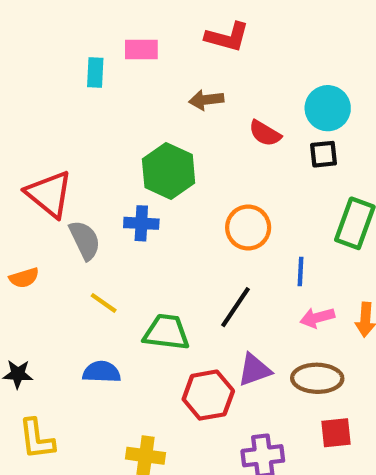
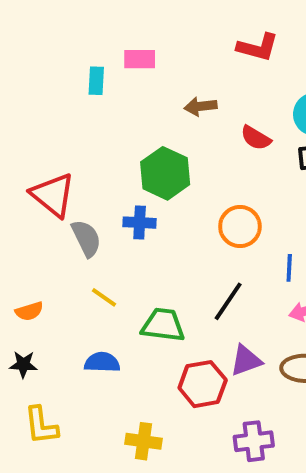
red L-shape: (227, 37) -> (258, 47), moved
orange semicircle: (24, 278) -> (29, 311), moved

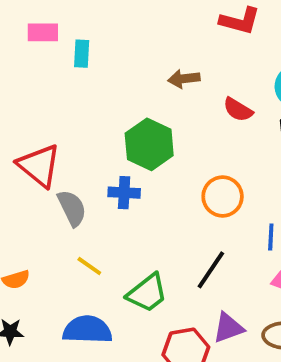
pink rectangle: (140, 59) -> (43, 32), moved
green trapezoid: (163, 325) -> (147, 293), turned 135
blue semicircle: (102, 362) -> (87, 330), size x1.4

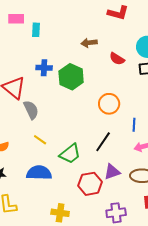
blue cross: (124, 193) -> (44, 68), moved

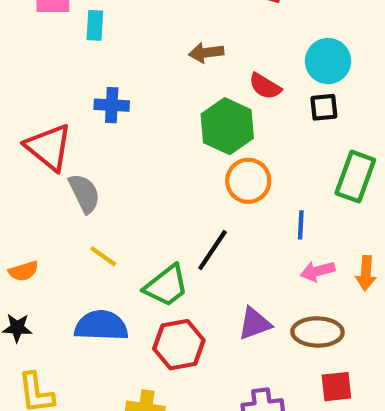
green hexagon: (71, 77) -> (227, 126), moved
black line: (103, 142) -> (213, 250), moved
red hexagon: (90, 184) -> (179, 345), moved

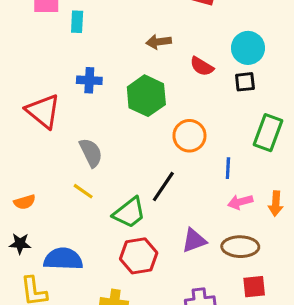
green hexagon: (227, 126) -> (146, 96), moved
gray semicircle: (84, 193) -> (91, 153), moved
blue semicircle: (101, 326) -> (63, 259), moved

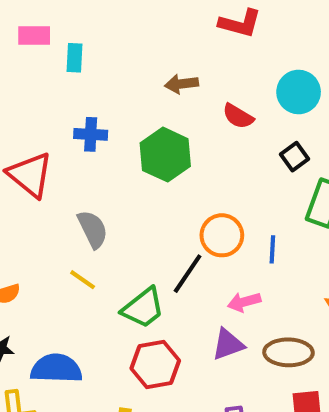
black square: (245, 82) -> (295, 157), moved, turned -30
orange circle: (189, 136) -> (222, 235), moved
pink arrow: (240, 202) -> (244, 302), moved

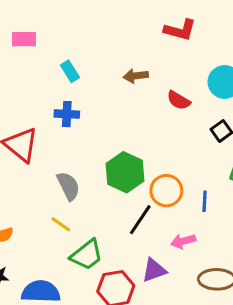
cyan rectangle: (74, 58) -> (70, 71), moved, turned -35
green hexagon: (165, 155) -> (125, 172), moved
green trapezoid: (143, 308) -> (87, 255), moved
purple triangle: (228, 344) -> (154, 270), moved

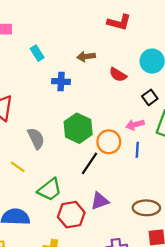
blue cross: (67, 114) -> (61, 82), moved
yellow line: (61, 224) -> (18, 167), moved
pink arrow: (183, 241) -> (135, 125), moved

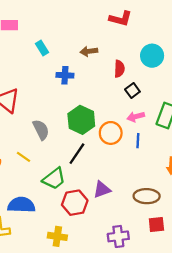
red semicircle: (118, 75) -> (119, 69), turned -119
black square: (150, 97) -> (132, 90), moved
black line: (89, 163) -> (77, 154), moved

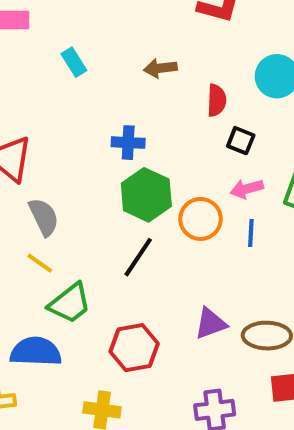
blue cross: (65, 75) -> (128, 143), moved
black square: (132, 90) -> (241, 141), turned -32
gray semicircle: (41, 130) -> (44, 217), moved
green trapezoid: (54, 179) -> (70, 303), moved
purple triangle: (102, 190) -> (211, 323), moved

